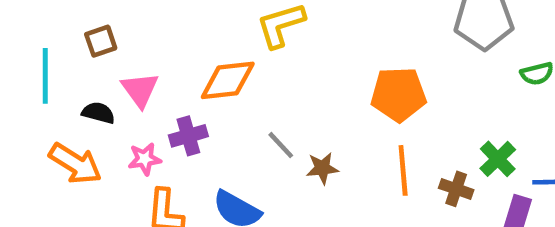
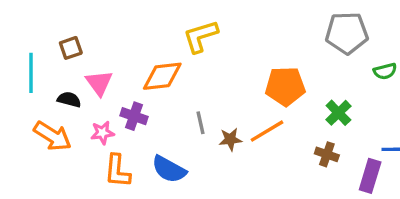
purple cross: (188, 136) -> (134, 116), turned 35
gray line: (281, 145) -> (200, 123), turned 30
green cross: (498, 159) -> (338, 113), moved
orange line: (403, 170) -> (267, 131), moved, turned 64

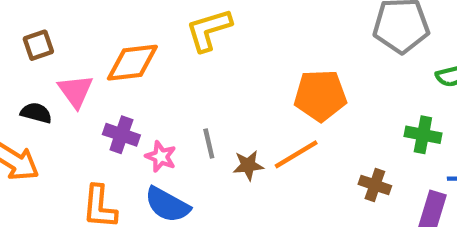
orange diamond: (162, 76) -> (132, 63), moved
green cross: (338, 113) -> (423, 135), moved, turned -35
pink star: (102, 133) -> (161, 157), moved, turned 30

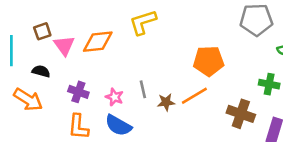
pink triangle: (76, 91) -> (64, 45), moved
purple cross: (121, 135) -> (78, 92), moved
brown cross: (375, 185) -> (241, 114), size x1.5

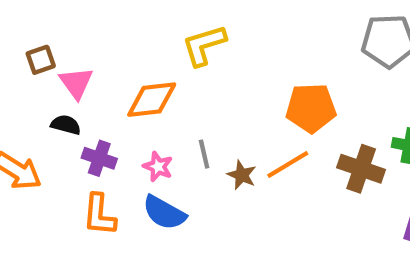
orange diamond: (98, 42) -> (152, 100), moved
black semicircle: (41, 71) -> (66, 125), moved
brown star: (166, 102) -> (242, 175), turned 30
brown cross: (241, 114) -> (361, 169), moved

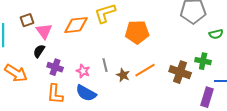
orange diamond: (152, 100) -> (76, 25), moved
orange pentagon: (311, 108) -> (137, 32), moved
black semicircle: (66, 125) -> (39, 51), turned -72

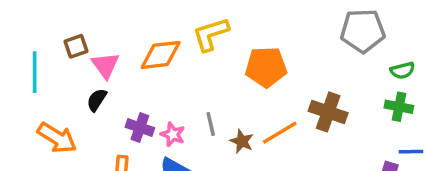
green cross: (203, 61) -> (399, 107), moved
purple cross: (55, 67) -> (140, 127), moved
brown cross: (180, 72) -> (328, 112), moved

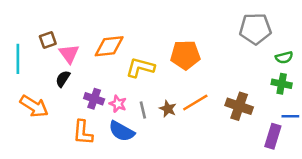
yellow L-shape: (211, 34) -> (140, 68), moved, turned 32
brown cross: (328, 112) -> (239, 106), moved
gray line: (211, 124) -> (143, 110), moved

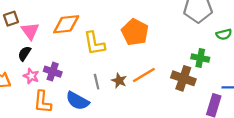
orange pentagon: (185, 55) -> (135, 32), turned 30
yellow L-shape: (140, 68) -> (94, 43), turned -115
green cross: (282, 84) -> (200, 58), moved
pink star: (118, 104) -> (31, 76), moved

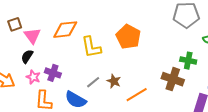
orange line: (144, 75) -> (137, 95), moved
gray line: (97, 82) -> (93, 82), turned 64

